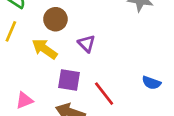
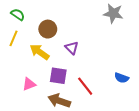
pink triangle: (24, 100) -> (29, 84), moved

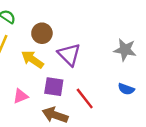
gray star: (113, 13) -> (125, 50), moved
purple triangle: (72, 48) -> (69, 55), size x1.5

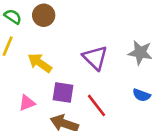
brown circle: (42, 33) -> (44, 15), moved
purple triangle: (69, 55) -> (95, 58), moved

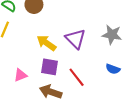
yellow arrow: (40, 63) -> (46, 43), moved

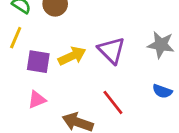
yellow arrow: (46, 43) -> (72, 56), turned 120
purple square: (50, 67) -> (38, 62), moved

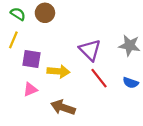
yellow arrow: (72, 56) -> (58, 71), moved, turned 30
red line: (113, 102) -> (99, 78), moved

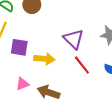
pink triangle: (30, 89) -> (22, 84), moved

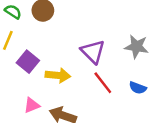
purple square: (19, 47) -> (28, 62), turned 30

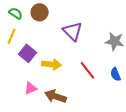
purple triangle: (93, 52) -> (73, 31), moved
blue semicircle: (138, 88) -> (116, 74), turned 48

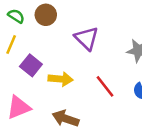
pink triangle: (31, 88) -> (19, 107), moved, size x1.5

